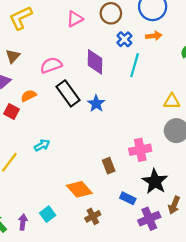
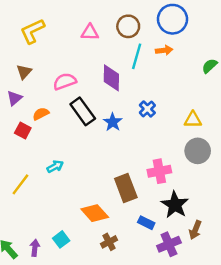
pink triangle: (75, 19) -> (90, 32), turned 30
orange arrow: (154, 36) -> (164, 50), moved
blue cross: (124, 39) -> (147, 109), moved
cyan line: (135, 65) -> (137, 56), moved
brown rectangle: (109, 166) -> (126, 188), size x1.6

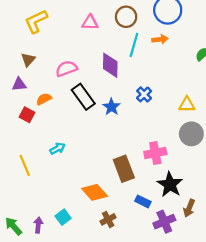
purple triangle: (14, 98) -> (19, 84), turned 35
yellow line: (20, 184) -> (25, 165), turned -60

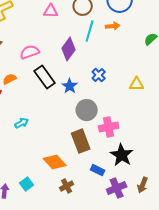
purple diamond: (110, 65) -> (69, 49), turned 35
gray circle: (191, 134) -> (87, 110), moved
brown arrow: (189, 208) -> (143, 185), moved

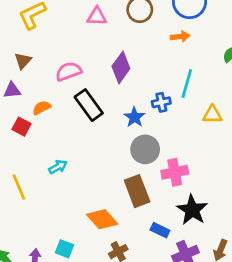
cyan line: (90, 31) -> (187, 84), moved
blue cross: (99, 75) -> (161, 102), turned 32
blue star: (70, 86) -> (134, 117), moved
cyan square: (27, 184) -> (64, 249), turned -32

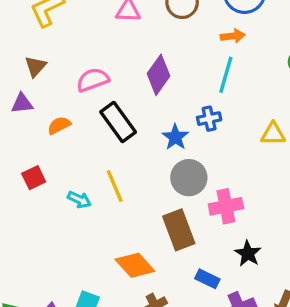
cyan line: (187, 84) -> (226, 75), moved
red square: (21, 127) -> (34, 178), moved, turned 36
cyan arrow: (58, 167) -> (79, 200), turned 54
yellow line: (19, 187) -> (115, 186), moved
black star: (192, 210) -> (248, 253), size x0.7

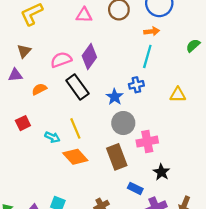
purple diamond: (159, 75) -> (89, 56), moved
orange diamond: (135, 265) -> (75, 157), moved

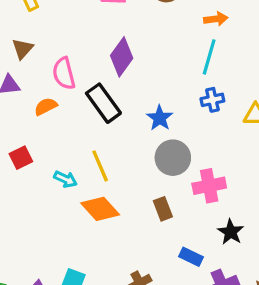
pink semicircle: (61, 60) -> (64, 73), moved, turned -84
blue cross: (136, 85) -> (212, 100), moved
brown rectangle: (117, 157) -> (163, 209), size x0.6

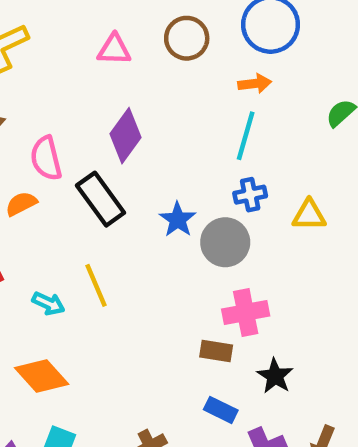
gray circle: (173, 158) -> (225, 242), moved
orange diamond: (100, 209) -> (42, 376), moved
brown rectangle: (163, 209) -> (216, 351), moved, turned -60

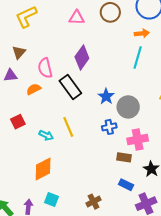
blue cross: (250, 195) -> (109, 127), moved
orange diamond: (42, 376) -> (43, 169), turned -75

